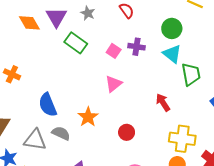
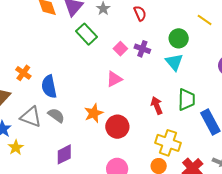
orange cross: (12, 74) -> (23, 73), moved
green trapezoid: (191, 74) -> (186, 99), moved
orange star: (88, 117) -> (94, 113), moved
red circle: (127, 132) -> (117, 127), size x1.5

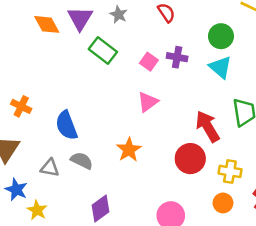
orange cross: (23, 73) -> (21, 106), moved
red arrow: (157, 106) -> (208, 126), size x1.4
gray triangle: (31, 117) -> (50, 168), size x0.7
red circle: (117, 127) -> (190, 159), moved
yellow cross: (168, 143) -> (230, 171), size x0.7

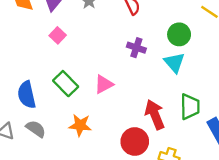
green rectangle: (103, 50) -> (66, 84), moved
pink square: (149, 62) -> (58, 35), moved
orange star: (129, 150) -> (80, 125), turned 30

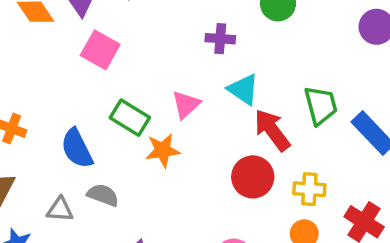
pink square: (58, 35) -> (100, 50), size x1.5
cyan triangle: (174, 63) -> (243, 89), moved
orange star: (80, 125) -> (163, 150), moved

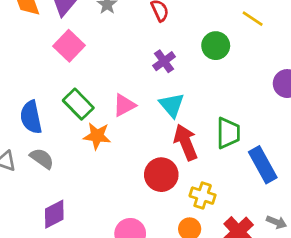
purple cross: (220, 39) -> (164, 61), turned 35

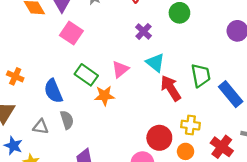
gray semicircle: (42, 158) -> (67, 120), turned 48
red circle: (161, 175) -> (159, 138), moved

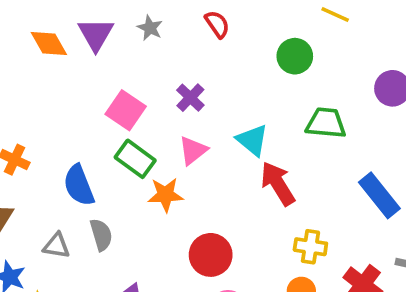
purple cross: (144, 31) -> (190, 98), moved
pink square: (71, 33) -> (126, 110), moved
green trapezoid: (201, 75) -> (326, 123), moved, turned -75
red circle: (159, 138) -> (211, 255), moved

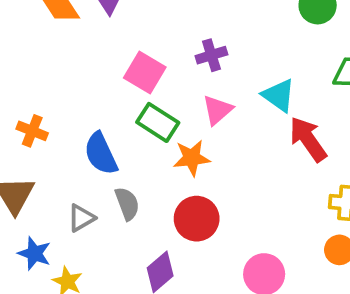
purple cross: (190, 98) -> (211, 55), turned 32
gray triangle: (56, 246) -> (81, 218), turned -36
red circle: (211, 255) -> (197, 219), moved

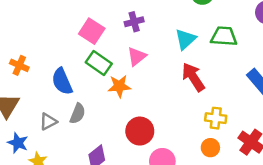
cyan triangle: (279, 95) -> (186, 39), moved, turned 40
gray semicircle: (127, 204) -> (78, 114), turned 40
red circle: (197, 219) -> (140, 131), moved

